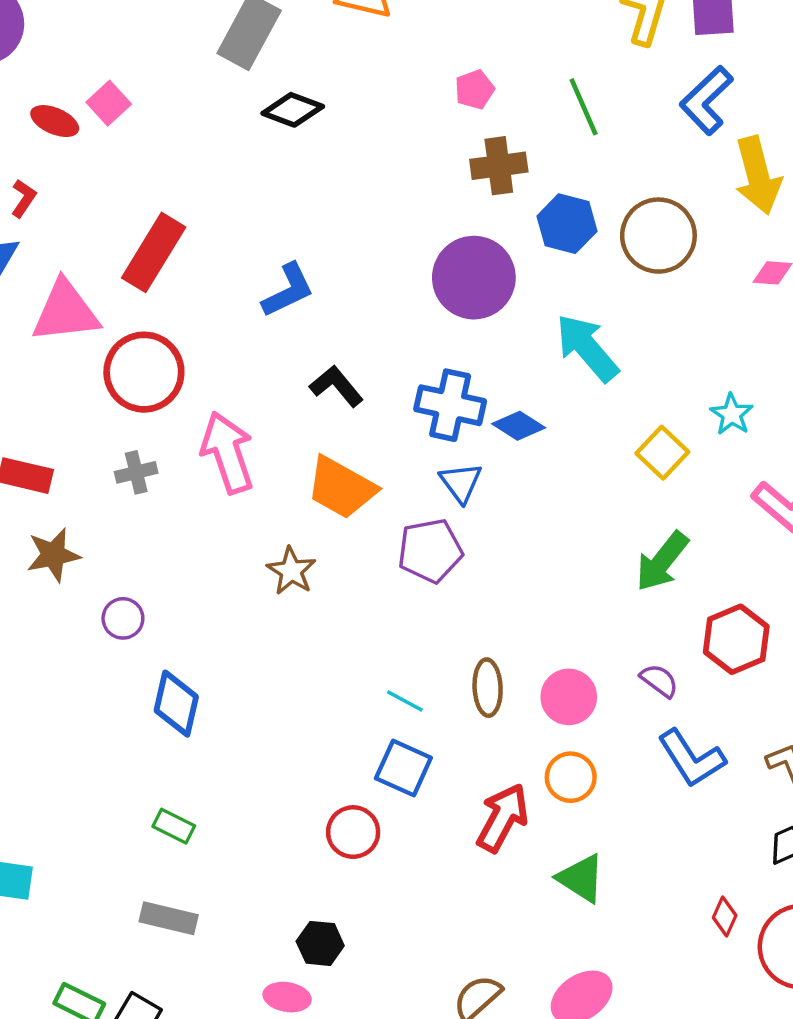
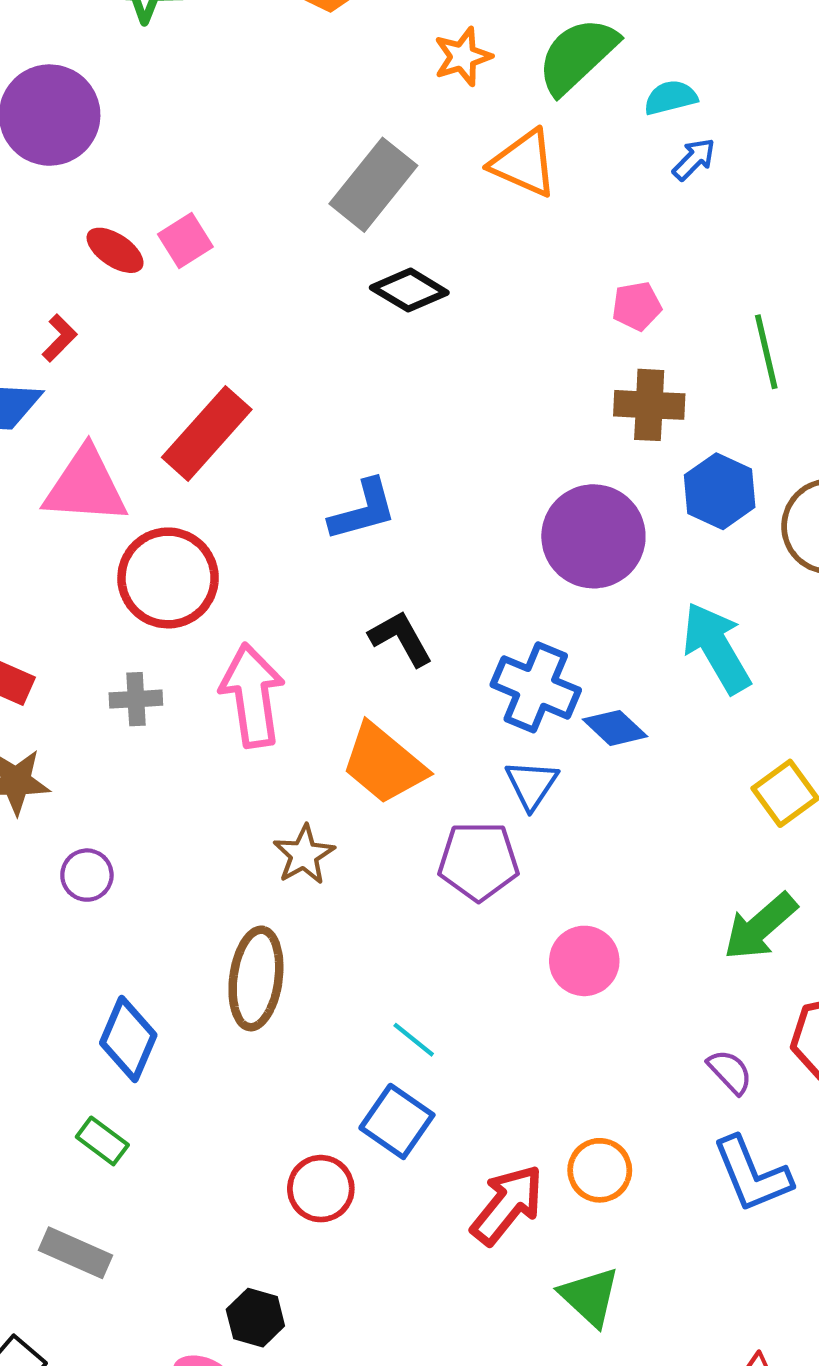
brown ellipse: (488, 688) -> (256, 978), moved, size x1.4
pink circle: (569, 697) -> (584, 961), moved
blue diamond: (176, 704) -> (128, 1039), moved

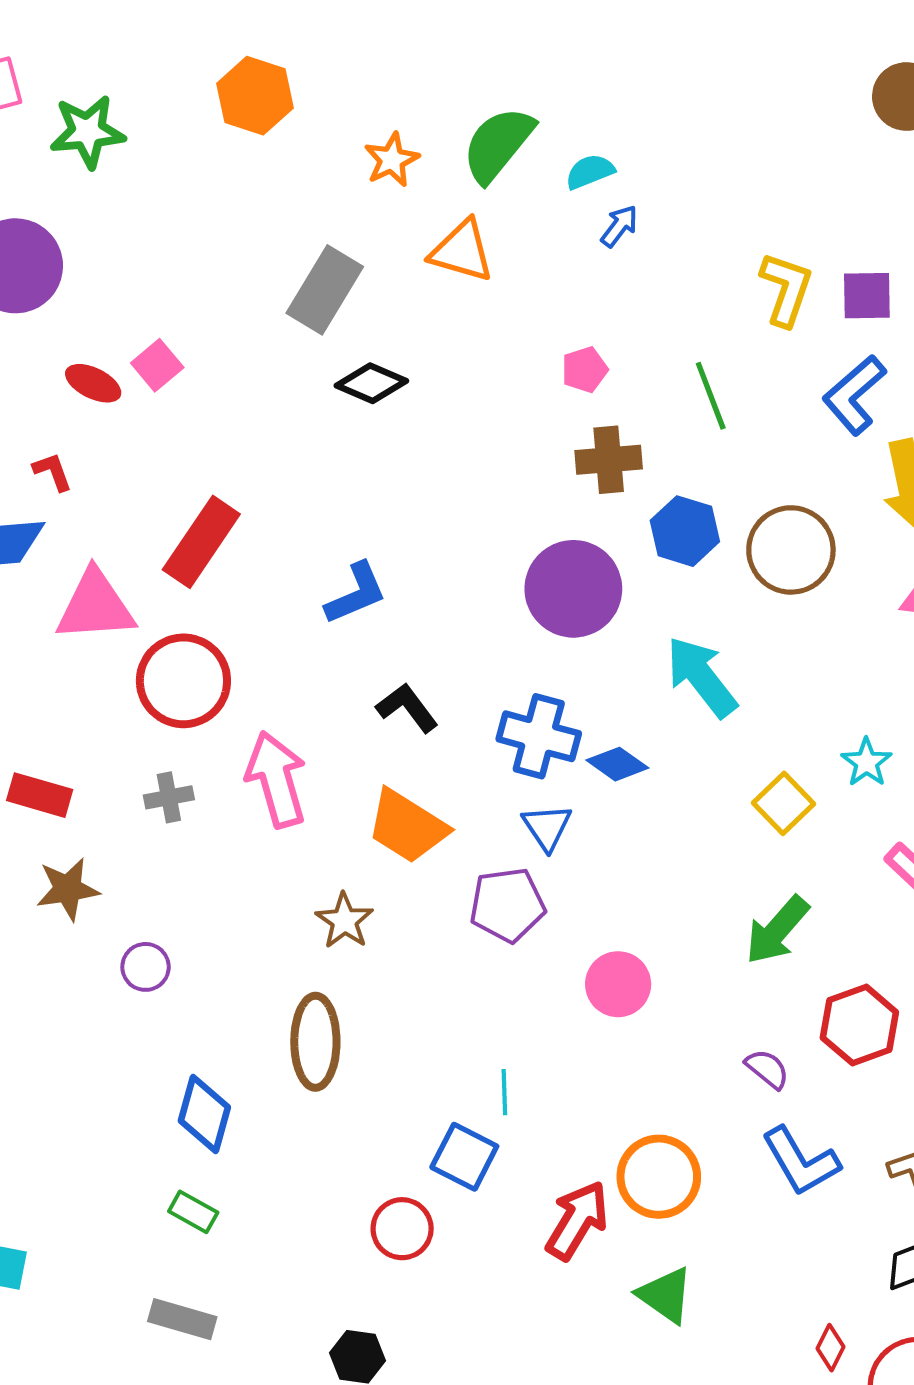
red L-shape: (60, 338) -> (53, 472), turned -57
cyan line: (414, 1040) -> (504, 1092), moved, turned 57
orange circle: (600, 1170) -> (659, 1177), size x1.4

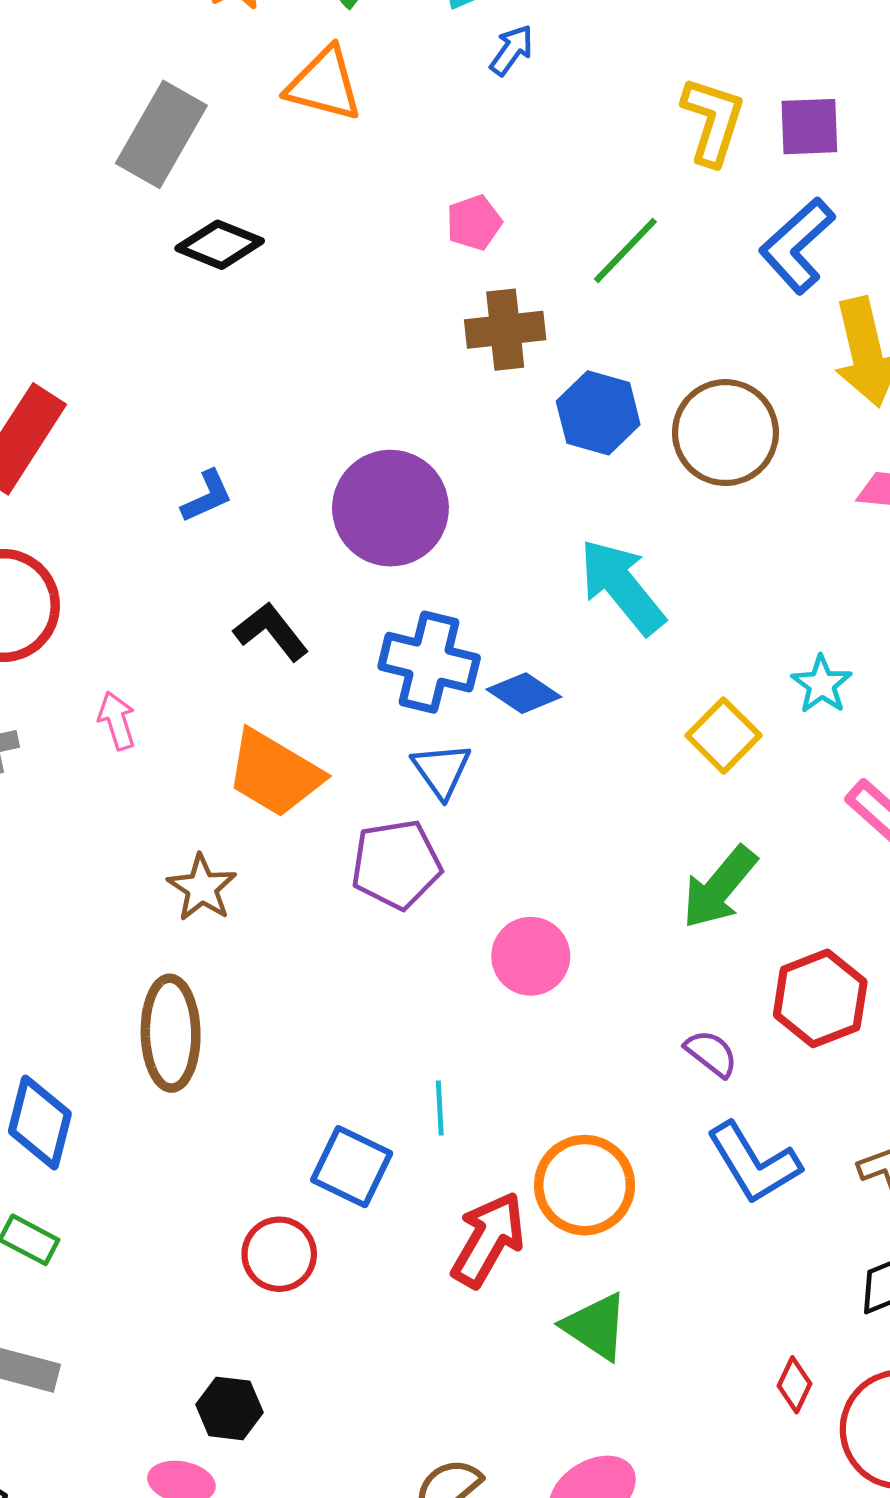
green line: (711, 396) -> (625, 250), turned 66
purple circle: (573, 589) -> (390, 508), moved
blue L-shape: (356, 593) -> (207, 496), size x0.7
pink arrow: (276, 779) -> (117, 721), size x0.5
cyan line: (504, 1092) -> (440, 1108), moved

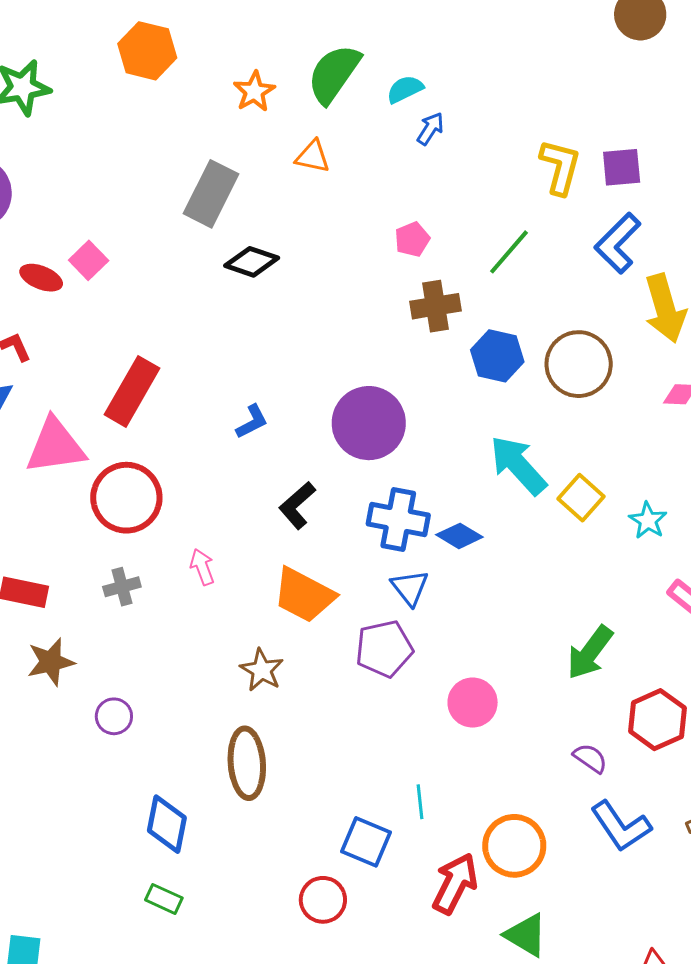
orange triangle: (324, 84) -> (313, 157), size x0.7
black L-shape: (271, 632) -> (297, 505), turned -90
yellow square: (723, 736) -> (581, 498), moved

